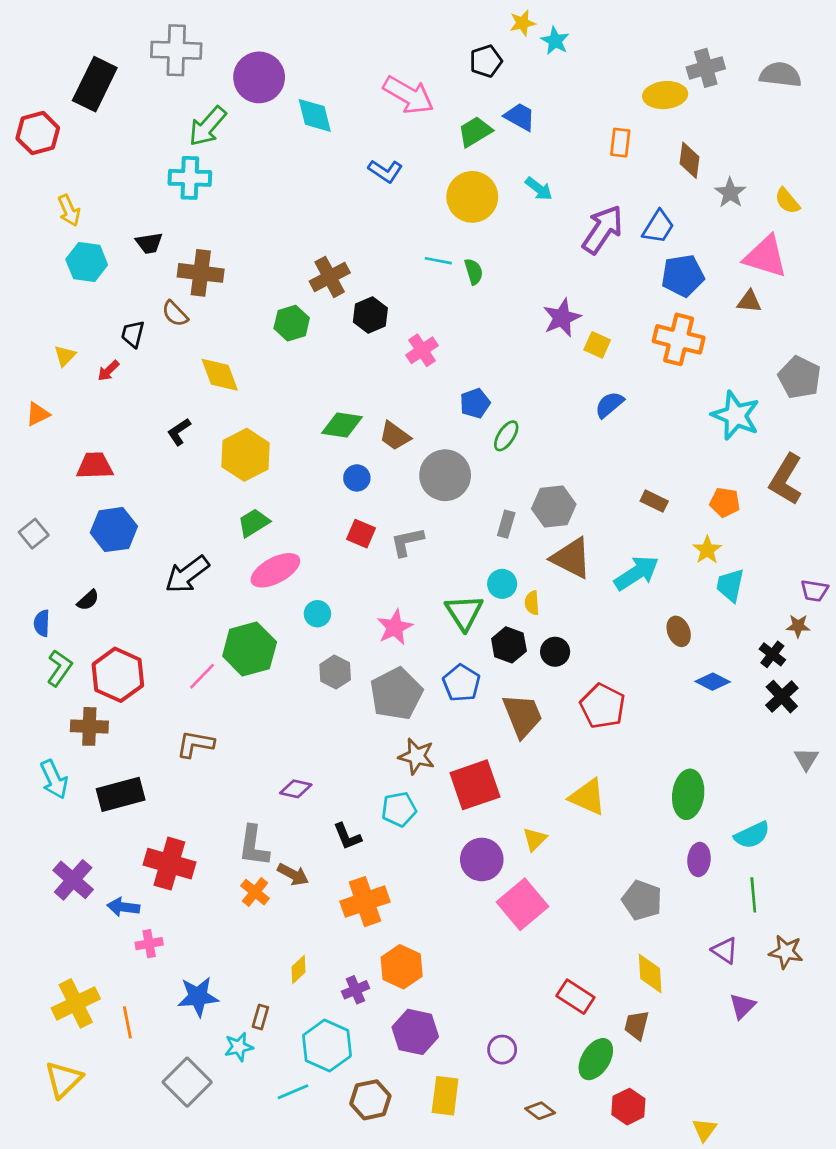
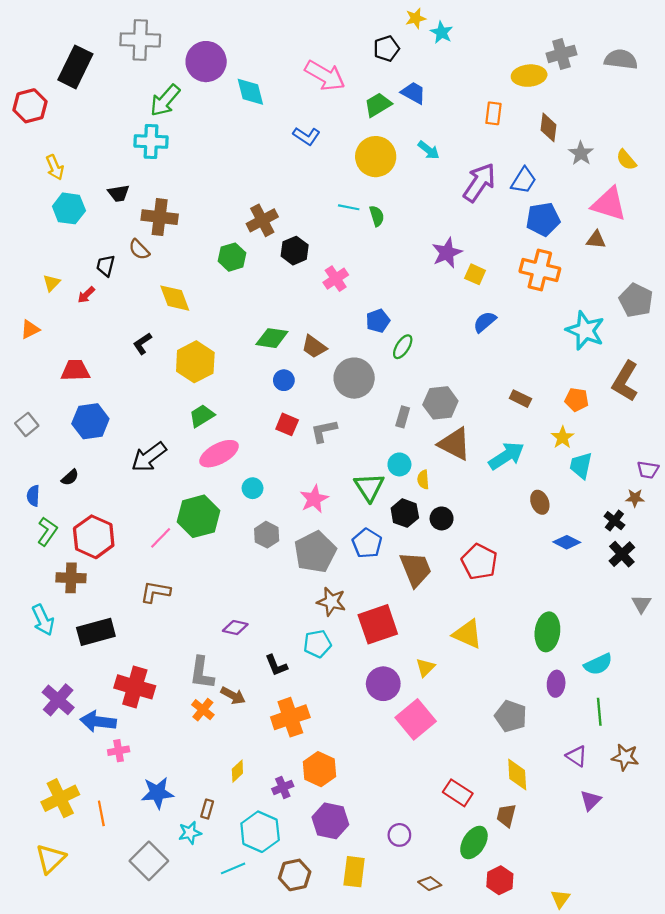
blue arrow: (123, 907) -> (98, 722), size x1.4

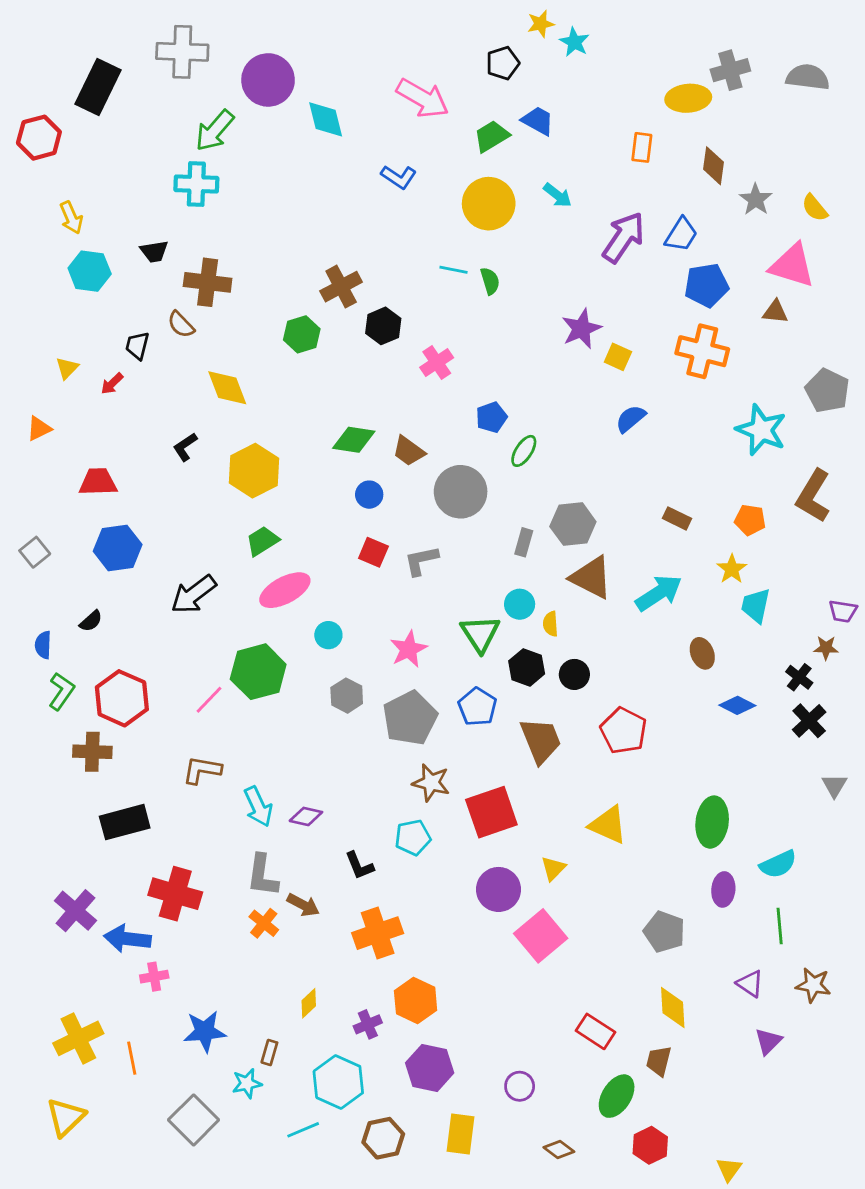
cyan arrow: (43, 620) -> (258, 807), moved

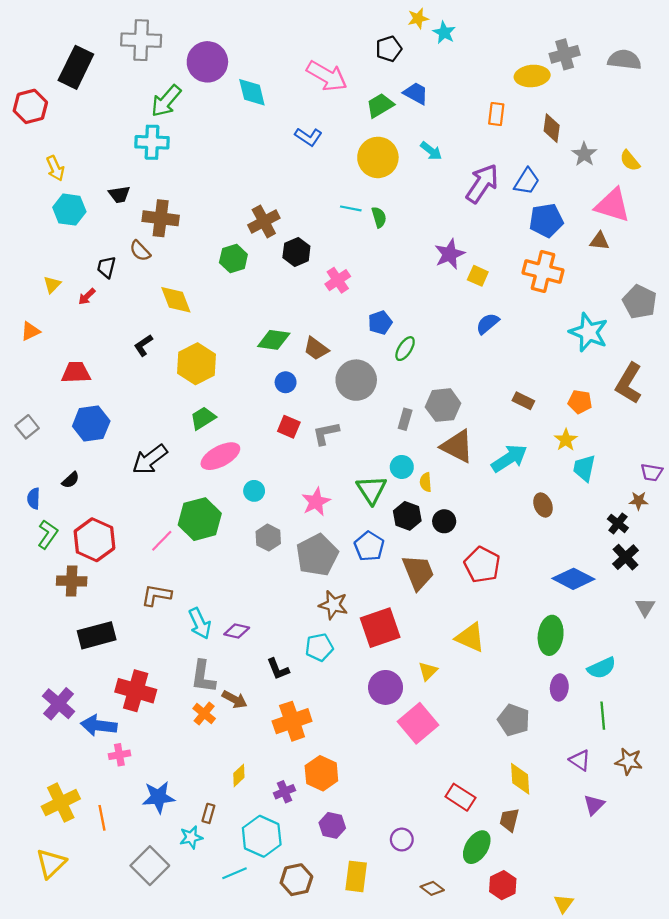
blue diamond: (737, 705) -> (573, 579), moved, size x1.5
purple hexagon: (430, 1068) -> (332, 825), size x0.7

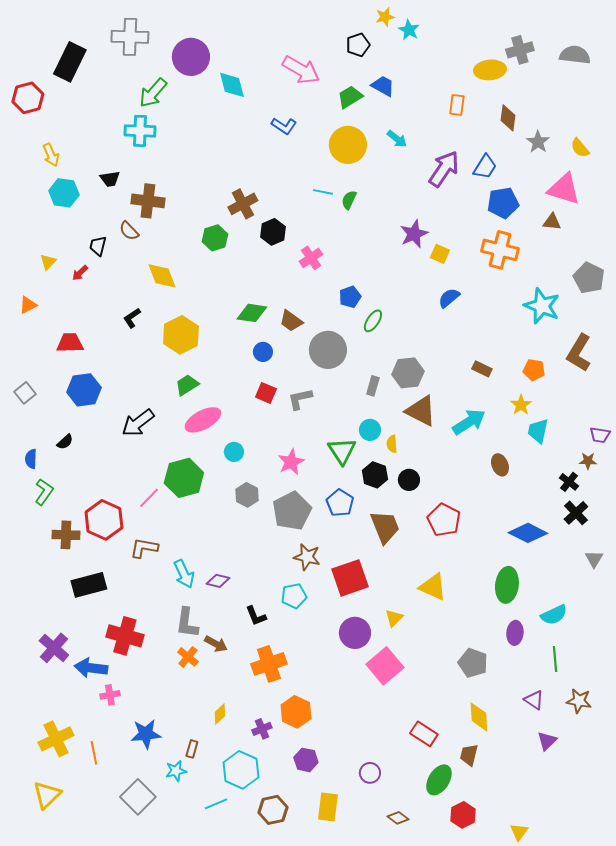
green semicircle: (379, 217) -> (349, 200), turned -138
red hexagon: (94, 540) -> (104, 520), moved

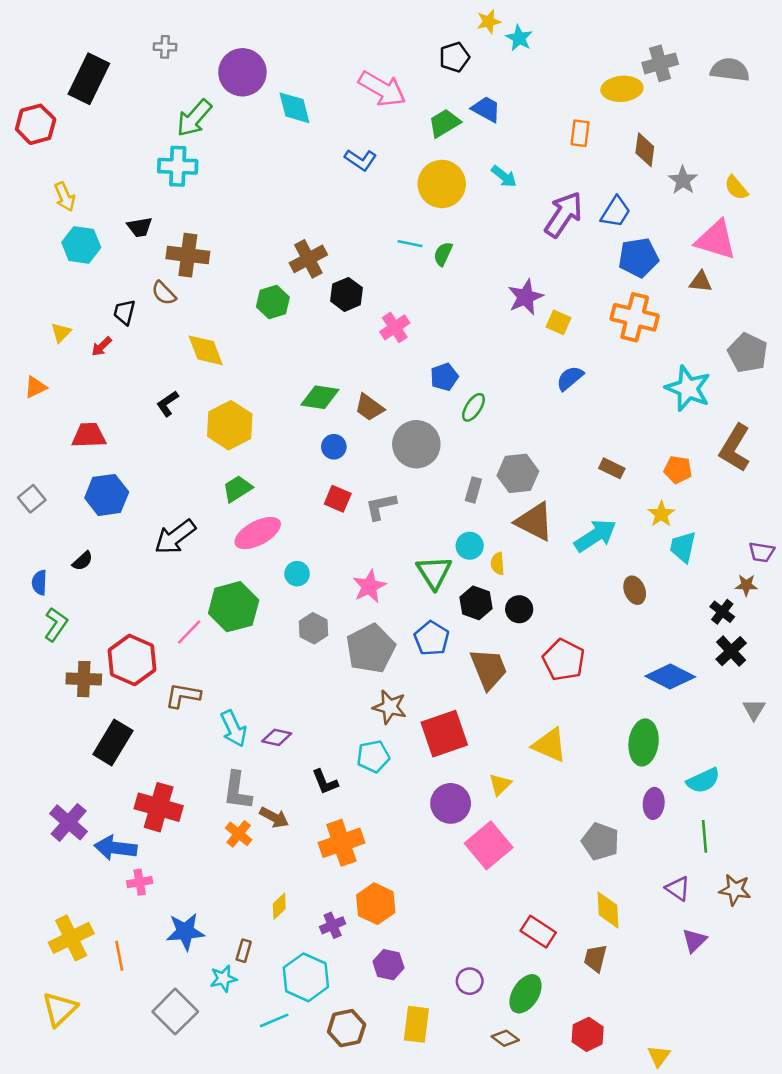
gray cross: (130, 37) -> (165, 47), size x0.5
black rectangle: (89, 585) -> (113, 742), turned -44
green ellipse: (439, 780) -> (525, 994), moved

